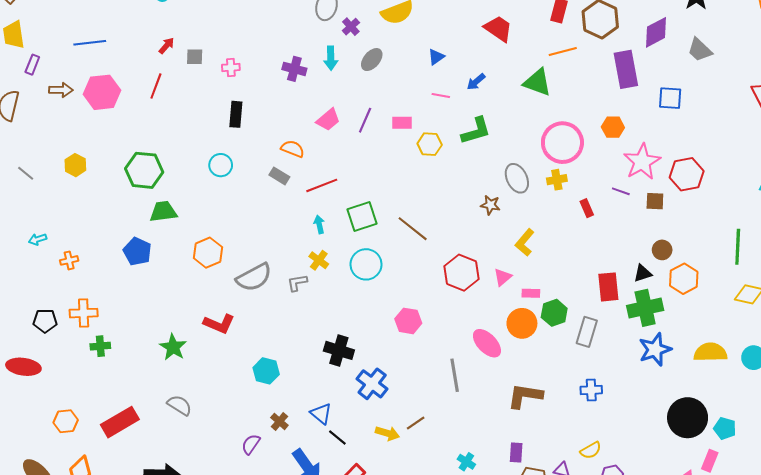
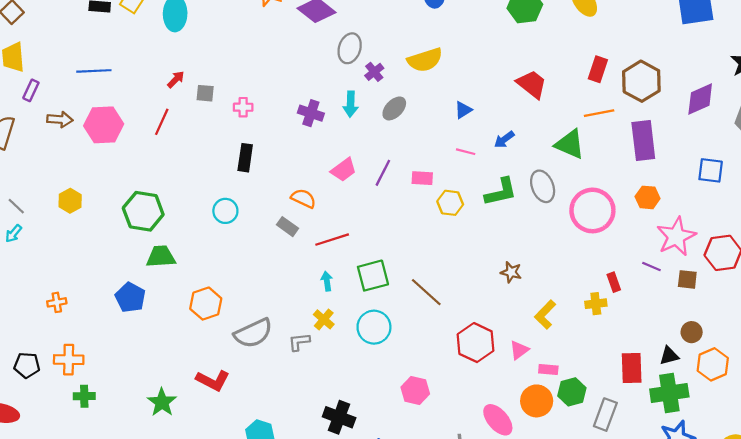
purple rectangle: (626, 69) -> (643, 140), moved
gray ellipse: (517, 178) -> (543, 186), moved
yellow cross: (557, 180) -> (596, 304), moved
cyan arrow: (38, 239) -> (13, 233), moved, turned -36

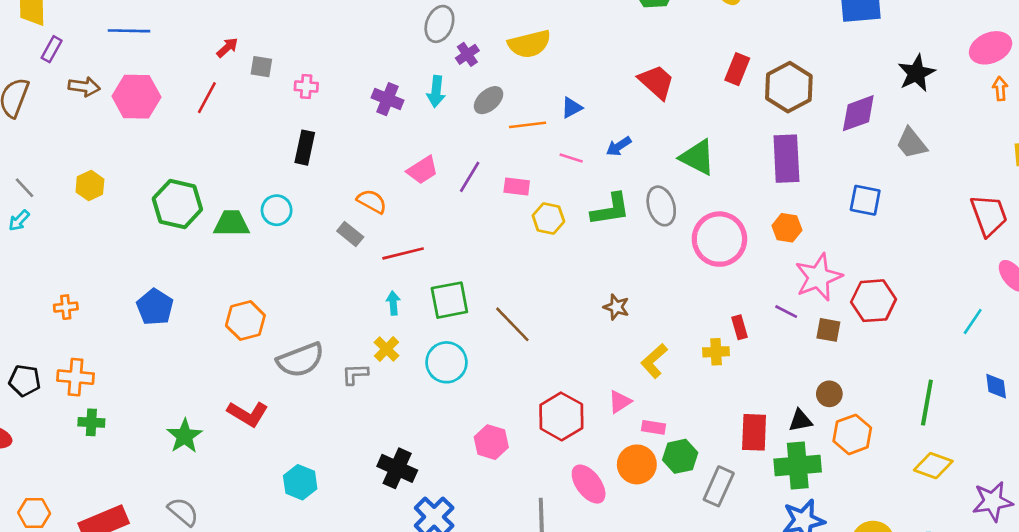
orange line: (599, 113) -> (528, 125), moved
green trapezoid: (161, 257) -> (231, 223), moved
red hexagon: (476, 343) -> (561, 416), moved

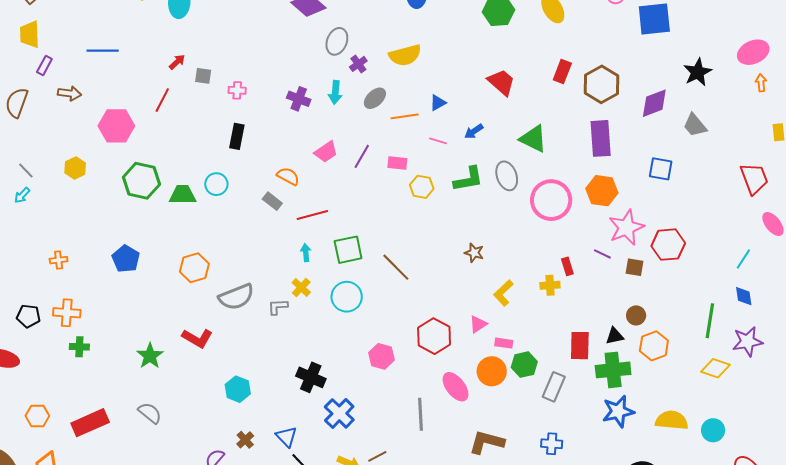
pink hexagon: (136, 97) -> (116, 126), moved
orange hexagon: (787, 228) -> (602, 191), size x1.4
blue diamond: (996, 386) -> (744, 296), moved
purple star: (993, 501) -> (747, 341), moved

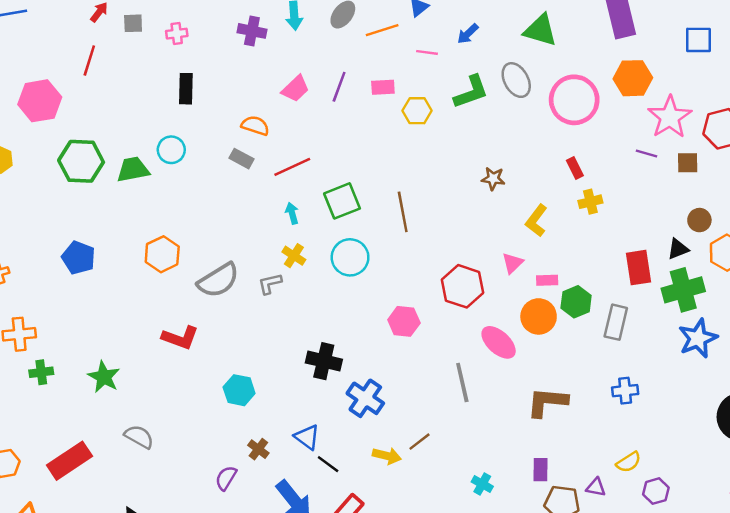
red rectangle: (567, 266) -> (575, 168), moved
brown line: (396, 267) -> (403, 212), turned 44
green star: (150, 356) -> (104, 377), moved

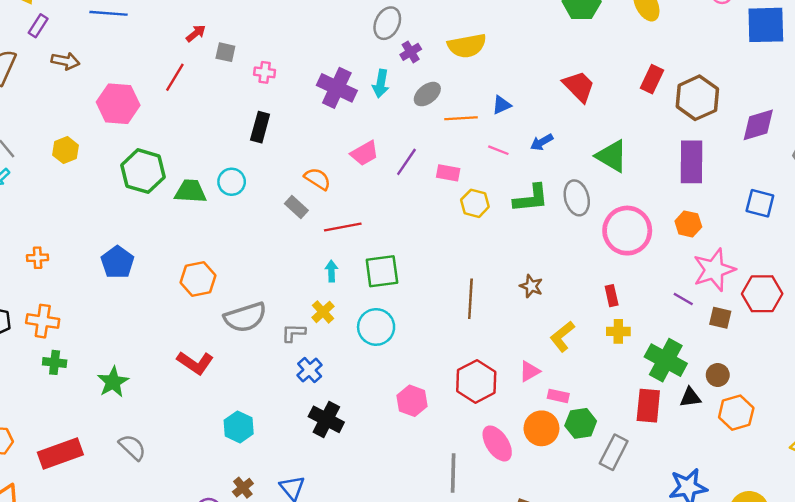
purple cross: (252, 31) -> (337, 88), size x1.4
orange hexagon: (633, 78) -> (688, 224), size x0.7
brown line: (403, 212) -> (470, 299), moved
green cross: (683, 290) -> (666, 360), moved, turned 30
blue cross: (365, 398) -> (310, 370), moved, size x0.7

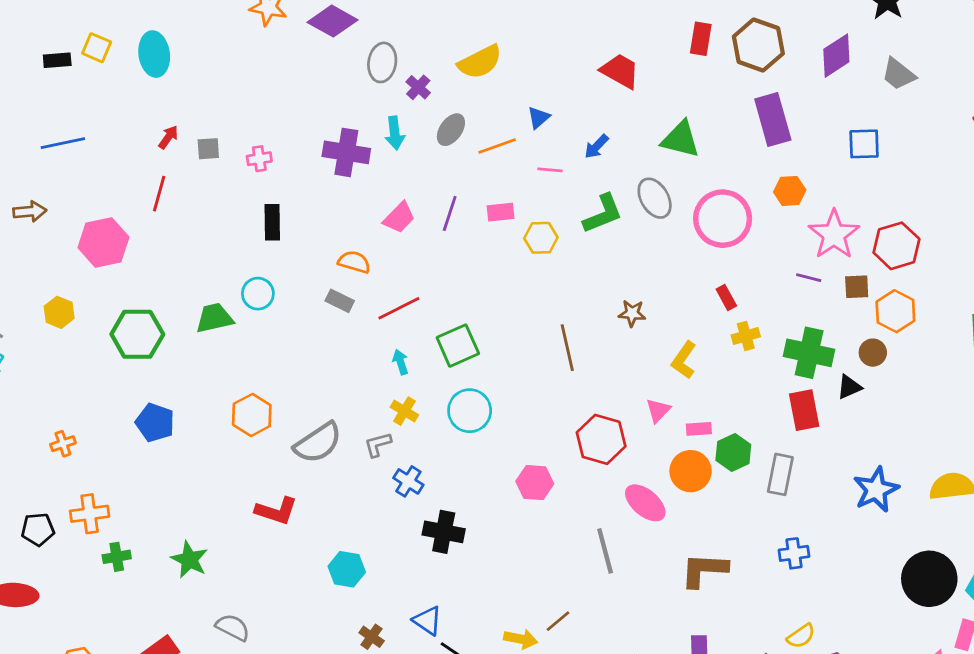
green hexagon: (143, 171) -> (137, 334), moved
orange hexagon: (736, 413) -> (895, 311), moved

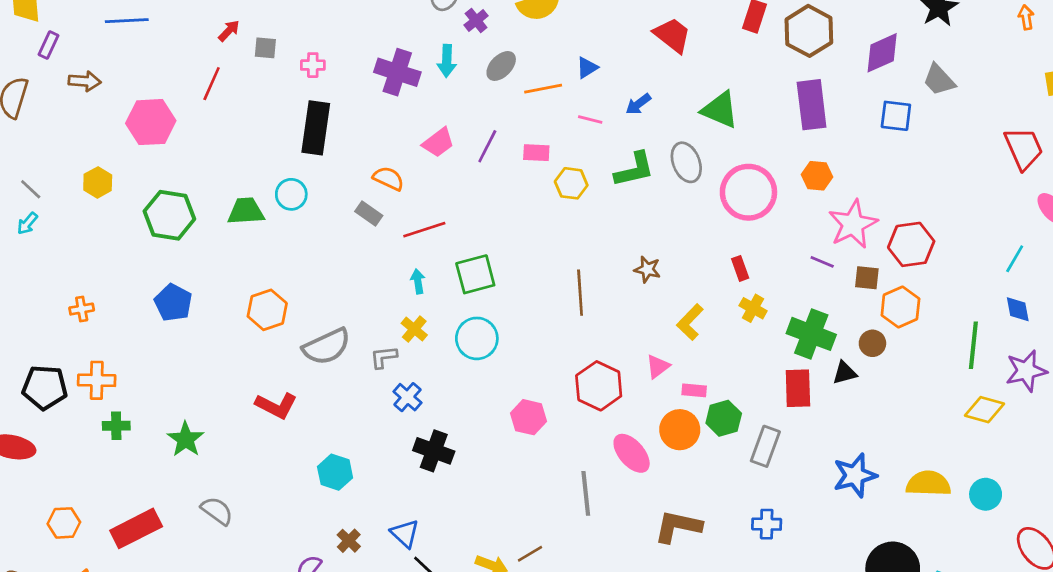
blue square: (864, 144) -> (896, 116), moved
black rectangle: (272, 222) -> (316, 128), size x1.5
yellow cross: (746, 336) -> (753, 308), turned 36
black pentagon: (38, 529) -> (45, 387), size x1.4

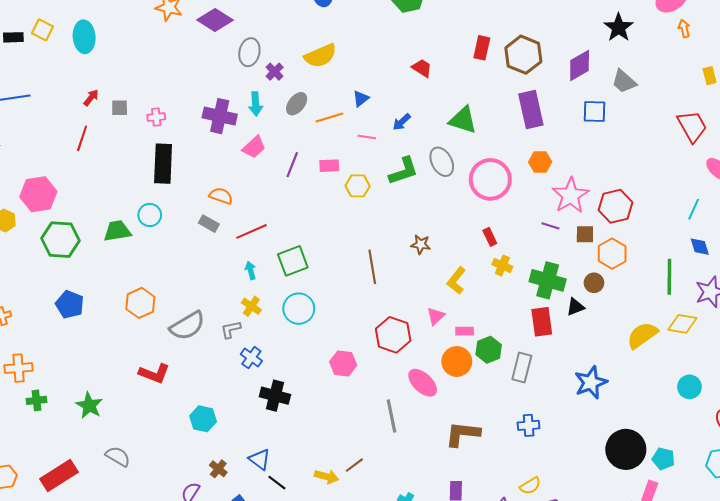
red trapezoid: (672, 35) -> (422, 68), size x0.7
pink hexagon: (151, 122) -> (38, 194), moved
pink trapezoid: (438, 143) -> (254, 147), moved
yellow semicircle: (928, 484) -> (642, 335), moved, turned -32

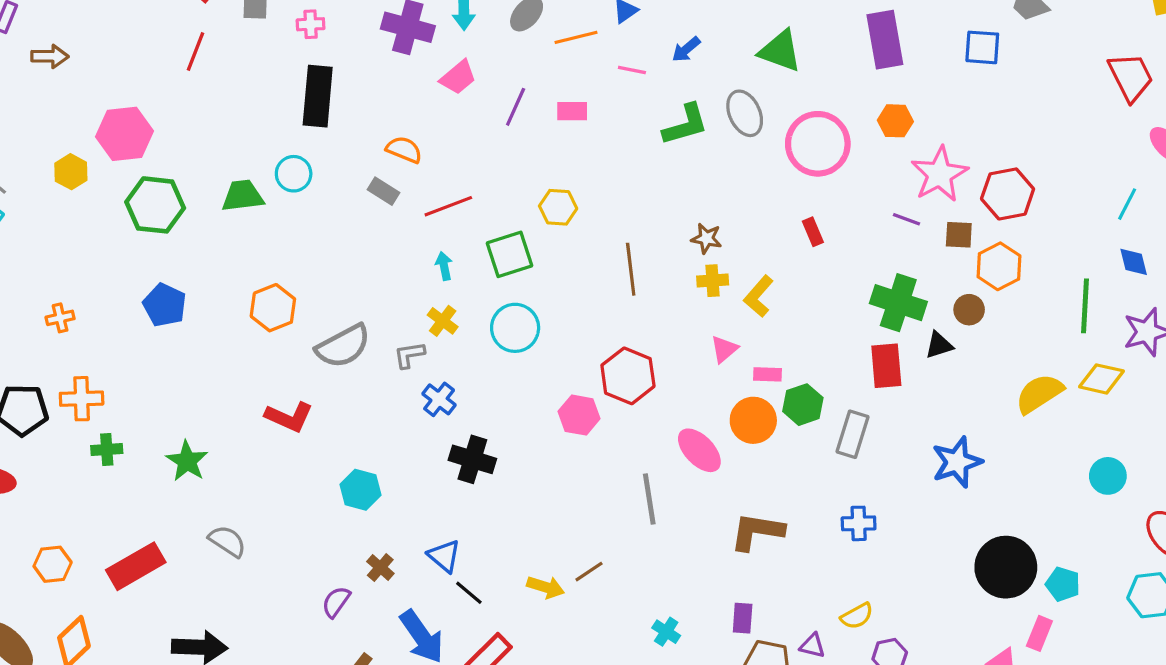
yellow hexagon: (358, 186) -> (558, 207), moved
yellow cross: (502, 266) -> (713, 281), moved, turned -30
red hexagon: (393, 335) -> (628, 376), moved

